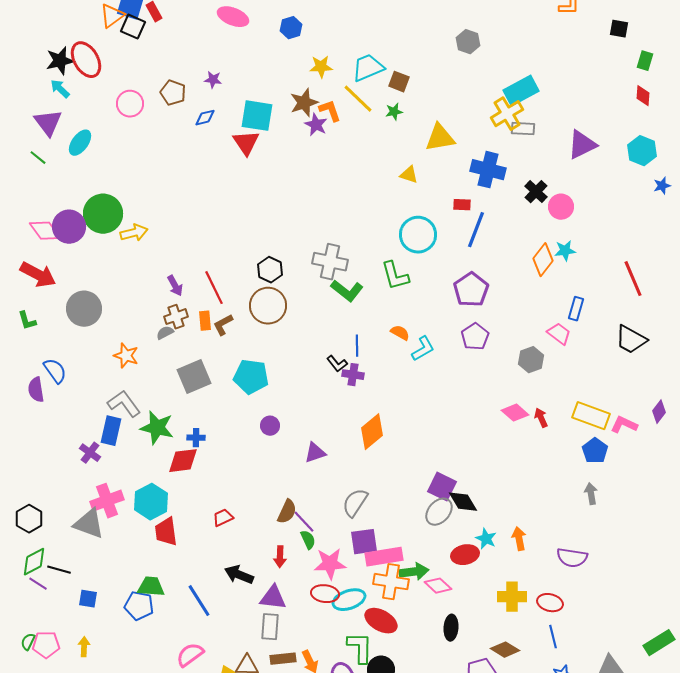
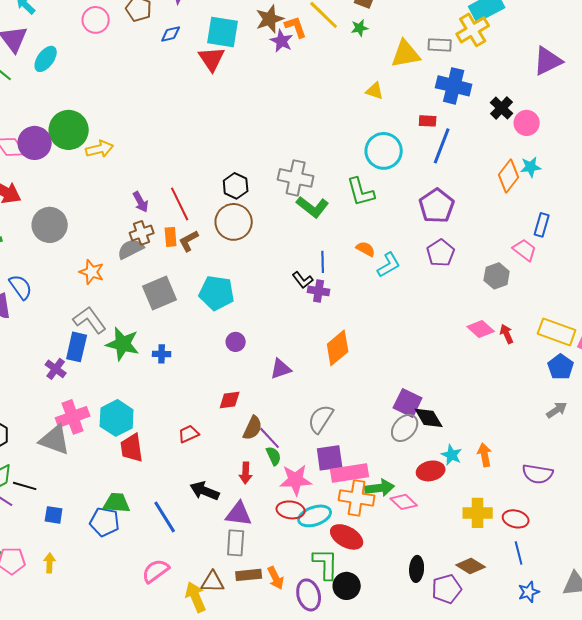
gray rectangle: (523, 129) -> (440, 45), moved
gray semicircle: (165, 333) -> (131, 249), size x1.5
red diamond: (183, 461) -> (230, 400), moved, size x0.7
gray arrow: (591, 494) -> (557, 410), turned 65
black ellipse: (451, 628) -> (417, 569), moved

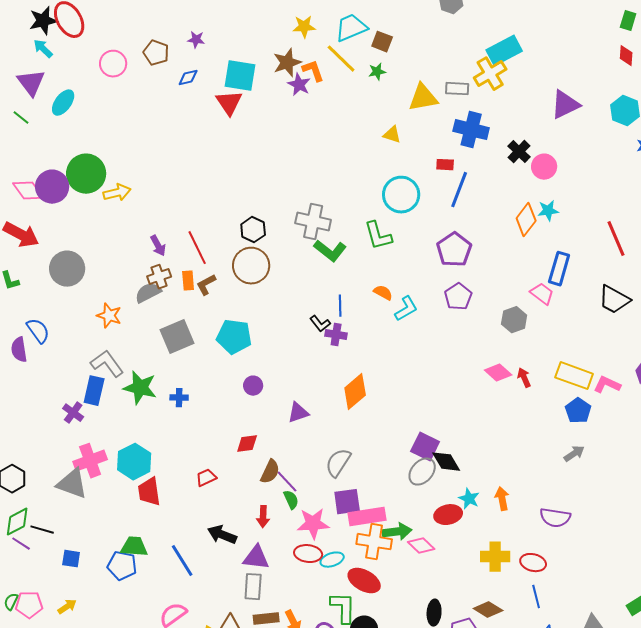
blue rectangle: (542, 225) -> (559, 269), size x1.4
cyan ellipse: (315, 516) -> (332, 560), size x0.7
yellow arrow: (50, 563) -> (67, 607), turned 54

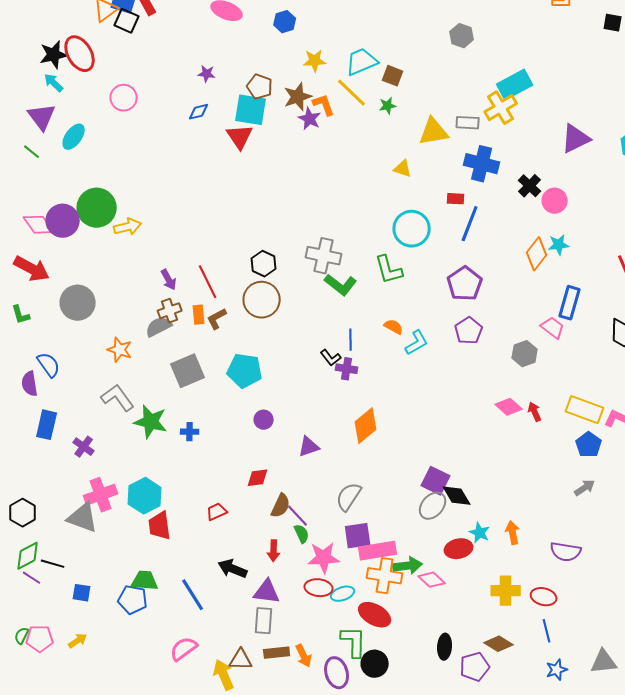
brown pentagon: (156, 53) -> (260, 87), moved
blue rectangle: (94, 391) -> (47, 425), moved

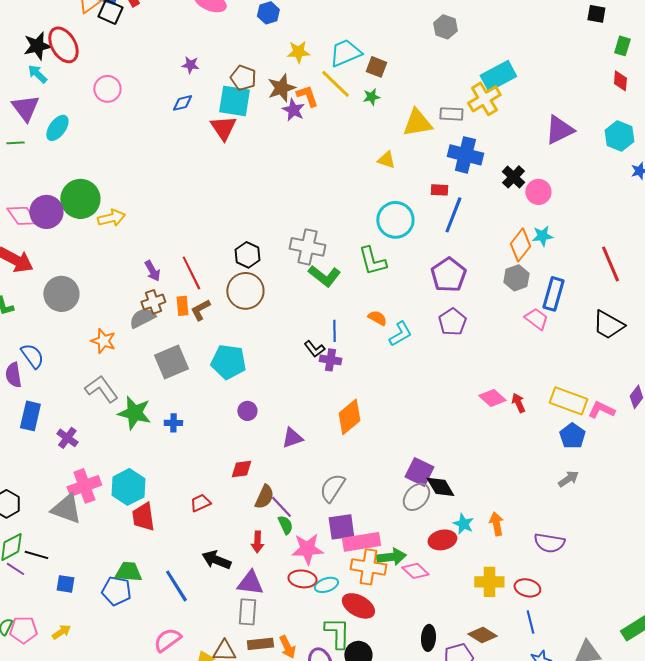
green line: (32, 152) -> (15, 143), turned -42
gray hexagon: (525, 354) -> (516, 278), moved

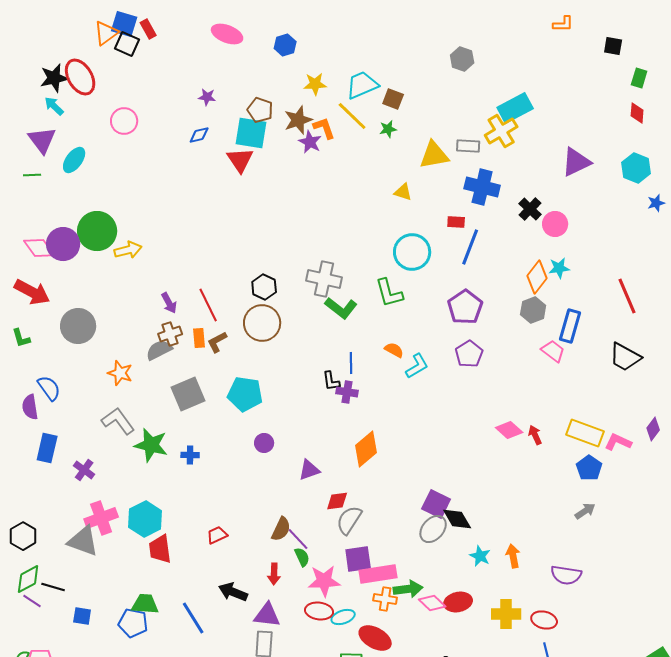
black L-shape: (314, 349) -> (331, 381), turned 30
red diamond: (241, 469) -> (337, 501), moved
red ellipse: (442, 540) -> (458, 602), moved
orange cross: (368, 567) -> (385, 599), size x0.7

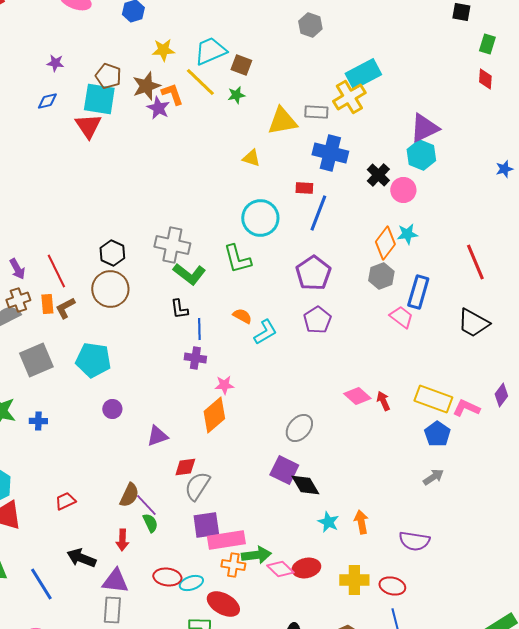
cyan hexagon: (636, 168) -> (421, 155), moved
black L-shape: (331, 381) -> (179, 309), moved
gray ellipse: (433, 529) -> (299, 428), moved
pink star: (324, 581) -> (224, 385), moved, size x0.6

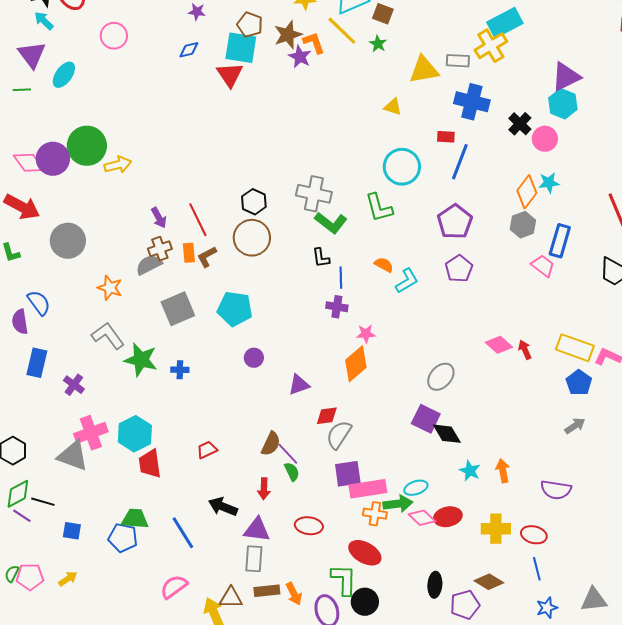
green star: (236, 95) -> (378, 44), turned -30
cyan ellipse: (191, 583) -> (416, 488), moved

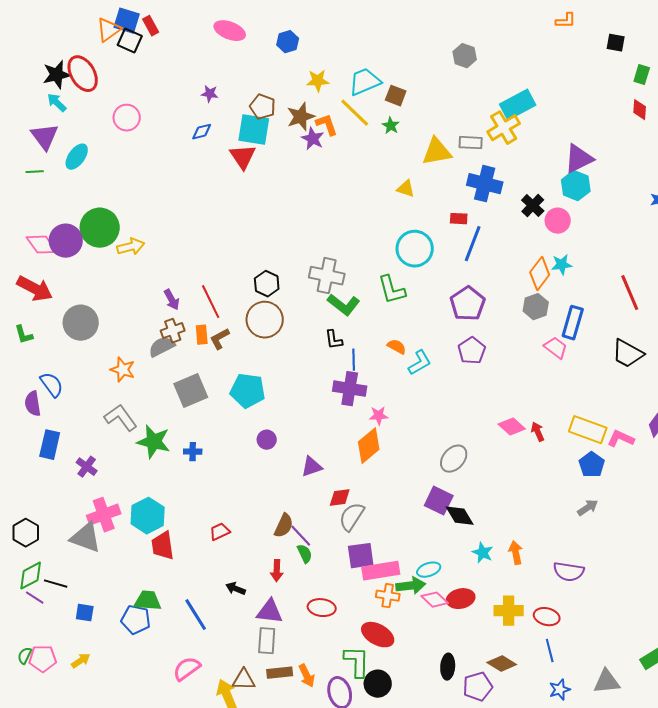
purple cross: (337, 307) -> (350, 389), size x1.5
black arrow: (223, 507) -> (236, 589), size x0.7

